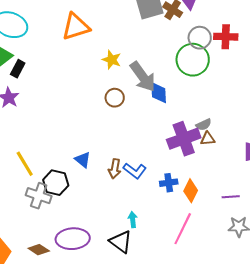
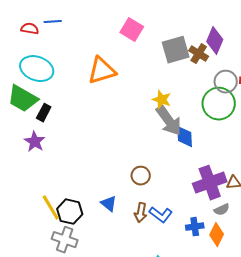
yellow star: (112, 60) -> (162, 100), moved
brown circle: (115, 98) -> (141, 176), moved
gray semicircle: (204, 125) -> (222, 210), moved
black hexagon: (56, 183) -> (70, 212), moved

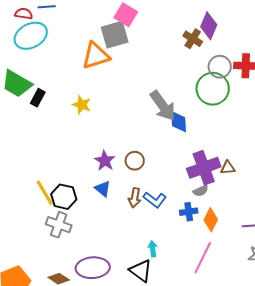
gray square: (176, 50) -> (115, 35), moved
cyan ellipse: (37, 69) -> (31, 36), moved, turned -48
yellow star: (162, 100) -> (82, 105), moved
purple star: (35, 142) -> (105, 161), moved
gray semicircle: (222, 210) -> (201, 191), moved

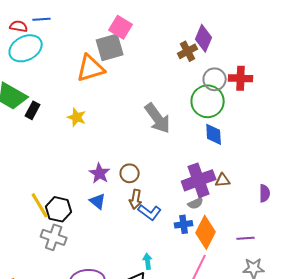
brown cross: (193, 39) -> (188, 51), turned 30
blue diamond: (179, 122) -> (214, 134), moved
brown arrow: (135, 198) -> (136, 199), moved
orange diamond: (211, 220) -> (206, 232), size x1.4

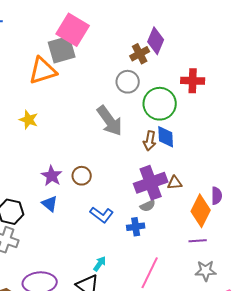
pink square: (121, 27) -> (73, 30), size x1.4
gray circle: (215, 79) -> (128, 82), moved
brown arrow: (136, 199) -> (150, 141), moved
orange diamond: (206, 232) -> (201, 211), moved
cyan arrow: (148, 261) -> (100, 264), turned 42

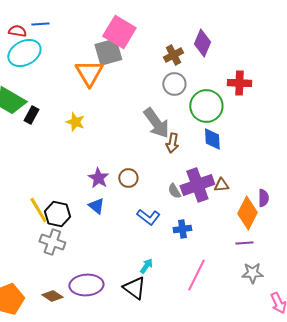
brown cross: (140, 54) -> (173, 55), moved
orange triangle: (43, 71) -> (89, 73), turned -44
brown arrow: (150, 141) -> (172, 143), moved
gray semicircle: (148, 206) -> (174, 191), moved, turned 84

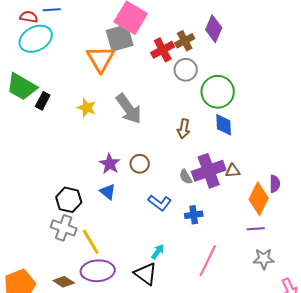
red cross: (239, 83) -> (163, 50), moved, turned -30
gray arrow: (156, 123) -> (129, 109), moved
yellow line: (38, 210) -> (91, 242), moved

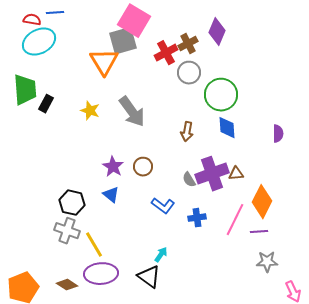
green trapezoid: (22, 87) -> (25, 90), turned -124
purple semicircle: (275, 184) -> (278, 134), moved
pink line: (208, 261) -> (235, 220), moved

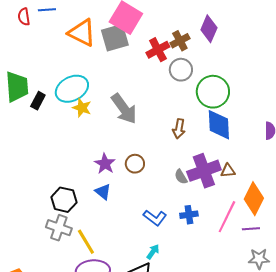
red semicircle: (32, 20) -> (24, 17), turned -108
cyan ellipse: (39, 42) -> (72, 89), moved
orange triangle: (104, 62) -> (82, 33), moved, turned -32
blue diamond: (227, 128) -> (219, 125), size x1.4
blue L-shape: (163, 206) -> (155, 218), moved

